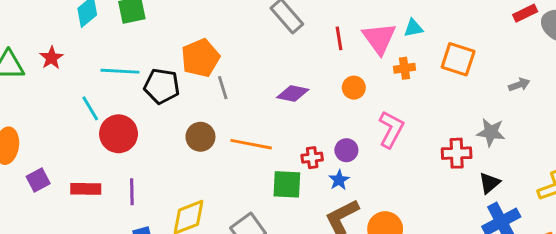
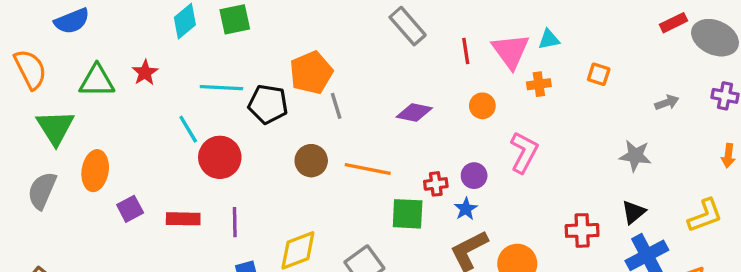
orange square: (458, 59) -> (599, 74), size x0.6
red cross: (457, 153) -> (582, 230), moved

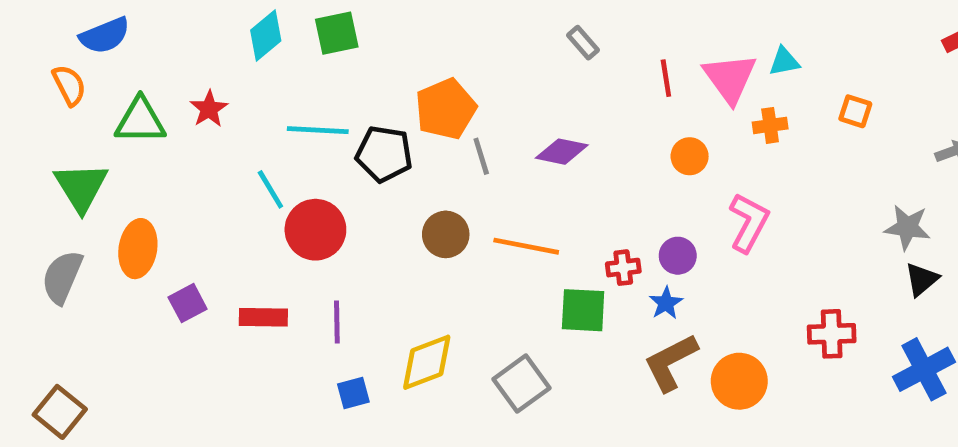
gray rectangle: (408, 26) -> (583, 43), size x0.6
orange semicircle: (30, 69) -> (69, 85), moved, size x0.7
purple diamond: (414, 112) -> (562, 152), moved
black triangle: (634, 212) -> (922, 279), moved

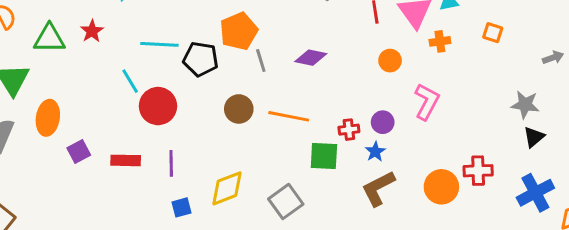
orange circle: (739, 381) -> (441, 187), moved

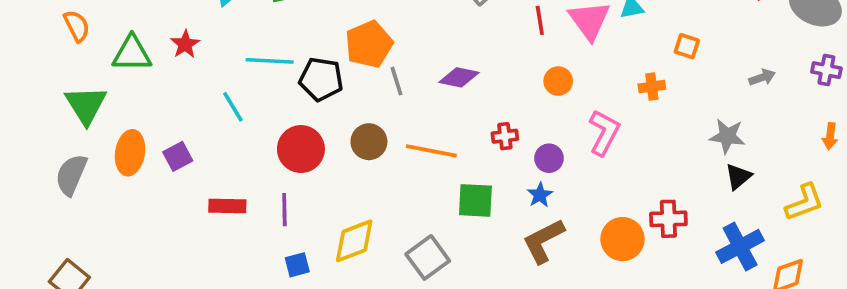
orange cross: (440, 41) -> (652, 87), moved
red circle: (158, 106) -> (301, 149), moved
red cross: (349, 130) -> (505, 136), moved
purple square: (79, 152) -> (178, 156), moved

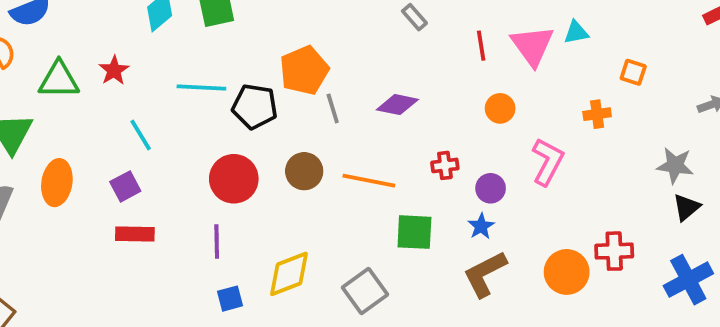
cyan line: (233, 107) -> (141, 135), moved
purple square: (178, 156) -> (125, 186), moved
red rectangle: (227, 206) -> (135, 234), moved

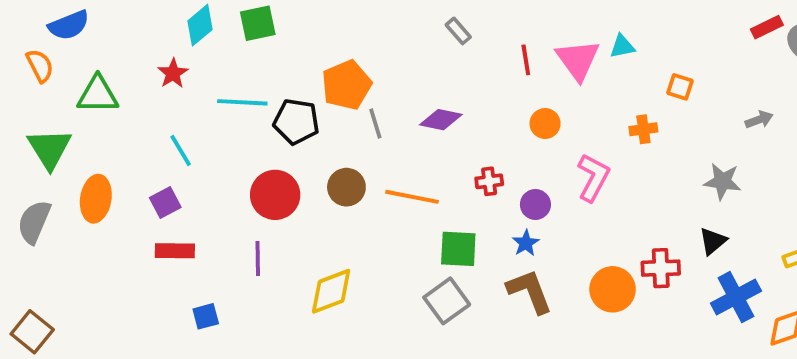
red star: (114, 70) -> (173, 73), moved
black triangle: (686, 207) -> (713, 241), moved
brown L-shape: (485, 274) -> (530, 291), turned 96
gray square: (365, 291) -> (447, 301), moved
blue square: (230, 299) -> (206, 316), moved

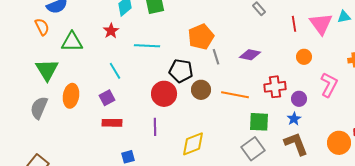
black pentagon: (296, 122) -> (181, 71), moved
red cross: (489, 181) -> (275, 87), size x1.5

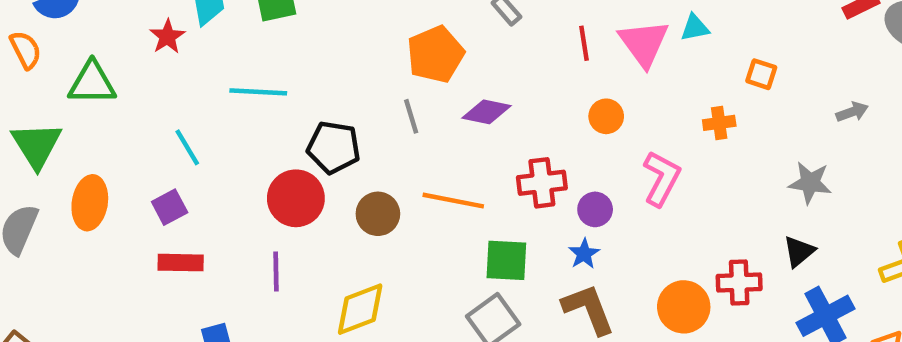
red star: (111, 31) -> (167, 37), moved
orange pentagon: (201, 37) -> (436, 54), moved
brown circle: (201, 90) -> (378, 214), moved

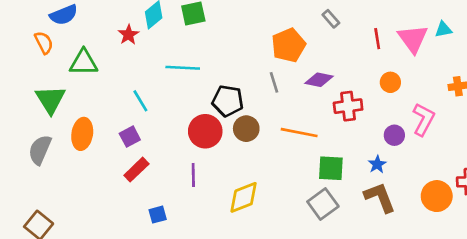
red cross: (542, 183) -> (348, 106), moved
purple circle: (595, 209) -> (394, 135), moved
brown circle: (378, 214) -> (246, 129), moved
red rectangle: (181, 263) -> (136, 170), turned -45

